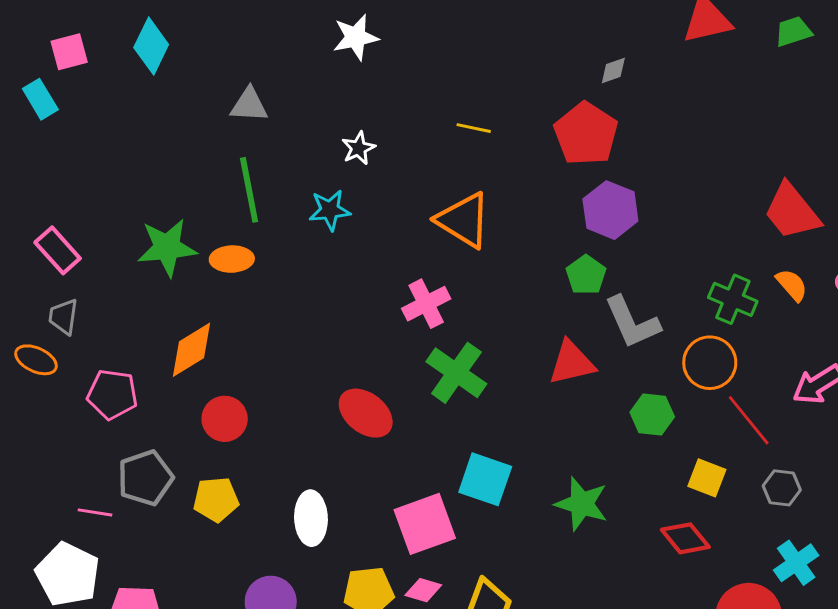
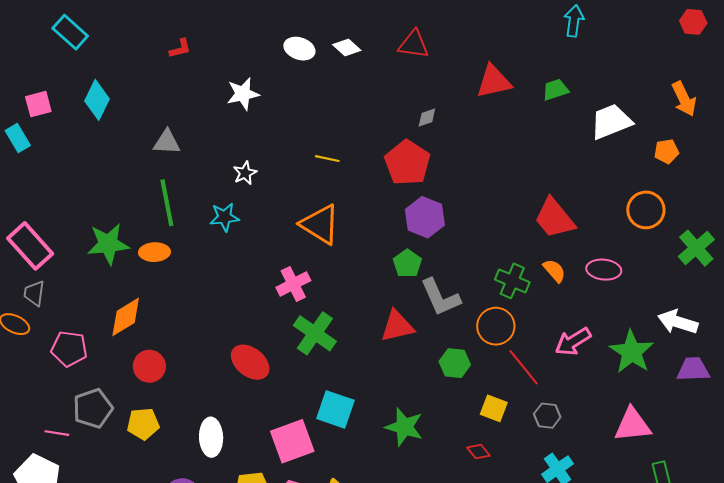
pink rectangle: (58, 250) -> (30, 246), size x1.4
red diamond: (685, 538) -> (478, 452), size x0.7

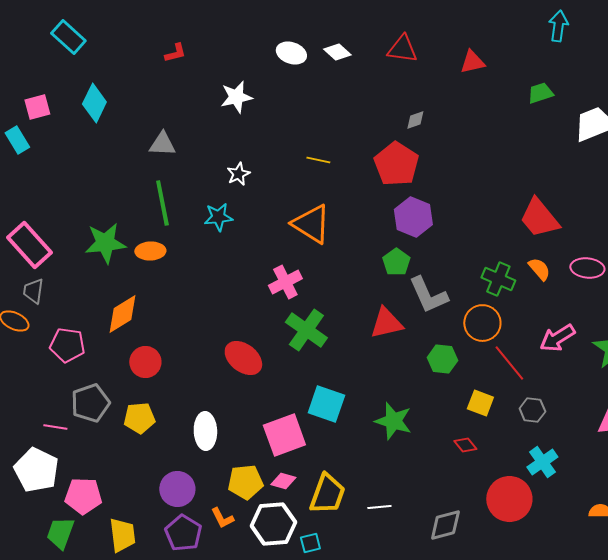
red triangle: (494, 81) -> (472, 62), moved, size x0.7

